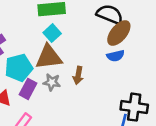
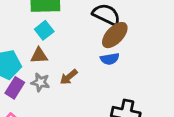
brown triangle: (49, 57) -> (39, 56), size x0.6
brown arrow: (78, 75) -> (69, 77), turned 36

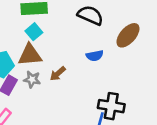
brown ellipse: (115, 35) -> (128, 35), moved
brown triangle: (39, 56) -> (30, 55), size x1.5

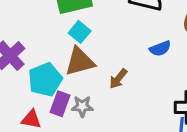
gray star: (32, 79) -> (82, 106), moved

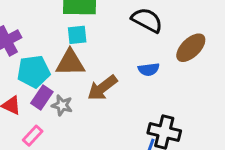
cyan square: (80, 32) -> (77, 35), turned 30
brown arrow: (118, 79) -> (102, 88), size x1.5

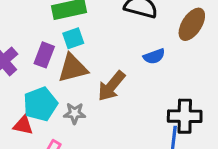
cyan pentagon: (34, 72) -> (40, 104), moved
purple rectangle: (42, 98) -> (44, 55), moved

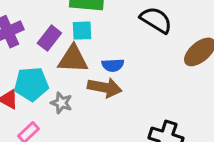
blue semicircle: (154, 56) -> (113, 65), moved
brown arrow: (111, 86) -> (105, 88), turned -136

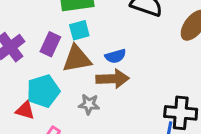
gray star: (61, 103) -> (89, 104), moved

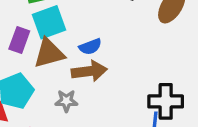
cyan square: (79, 30) -> (49, 22), size x1.5

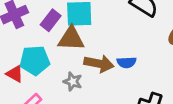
blue semicircle: (90, 47) -> (127, 62), moved

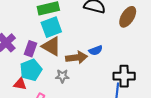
purple rectangle: (51, 20) -> (31, 49), moved
brown triangle: (71, 39) -> (51, 46), turned 45

